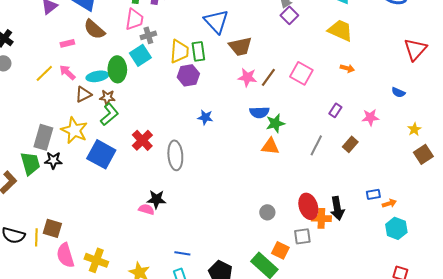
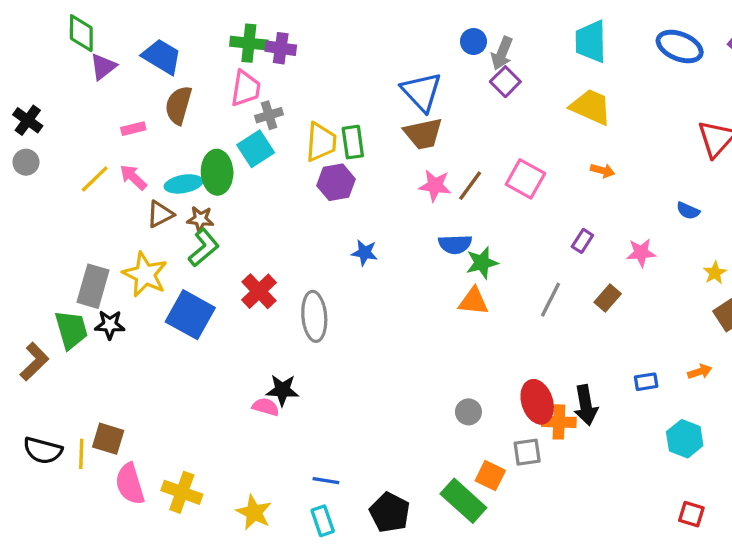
blue triangle: (216, 21) -> (422, 92), moved
brown semicircle: (94, 29) -> (179, 105), turned 65
orange arrow: (389, 203) -> (700, 372), moved

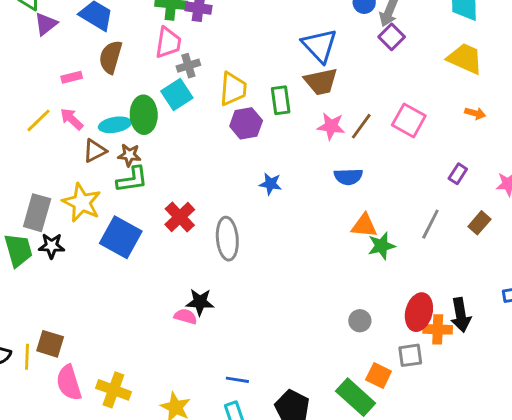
green rectangle: (353, 142) -> (281, 100), moved
green L-shape: (204, 248) -> (132, 180), turned 32
green star: (482, 263) -> (381, 246), moved
red ellipse: (537, 402) -> (419, 312), turned 33

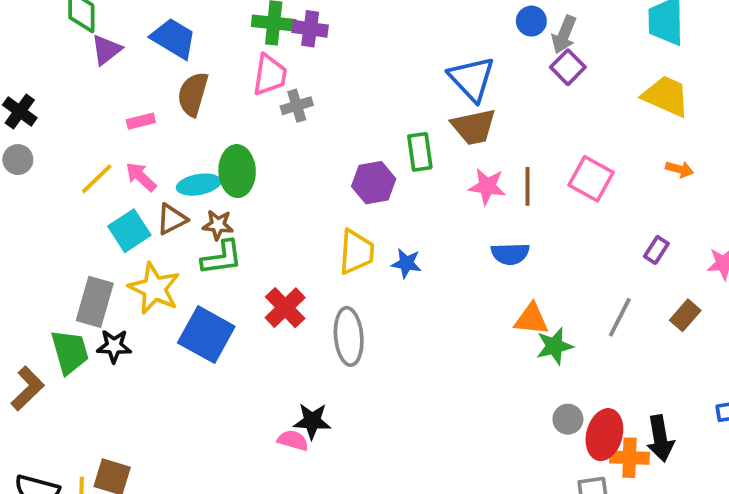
yellow trapezoid: (233, 89) -> (356, 252), moved
cyan square: (177, 95) -> (129, 231), moved
brown line: (361, 126) -> (528, 186), turned -36
gray circle: (360, 321) -> (568, 419), moved

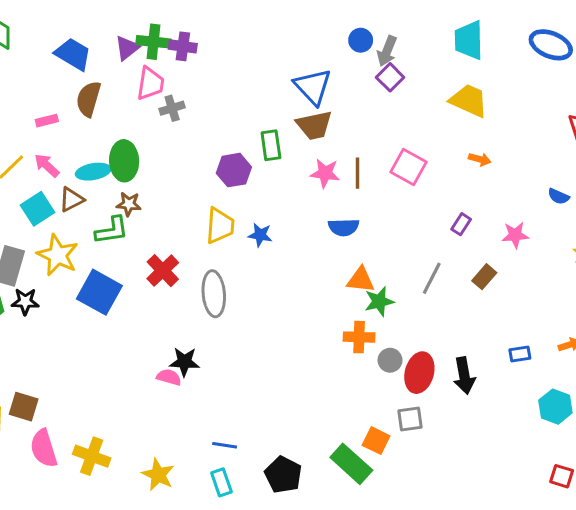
purple triangle: (106, 50) -> (127, 48), moved
brown star: (218, 225) -> (129, 204), moved
orange cross: (629, 458) -> (359, 337), moved

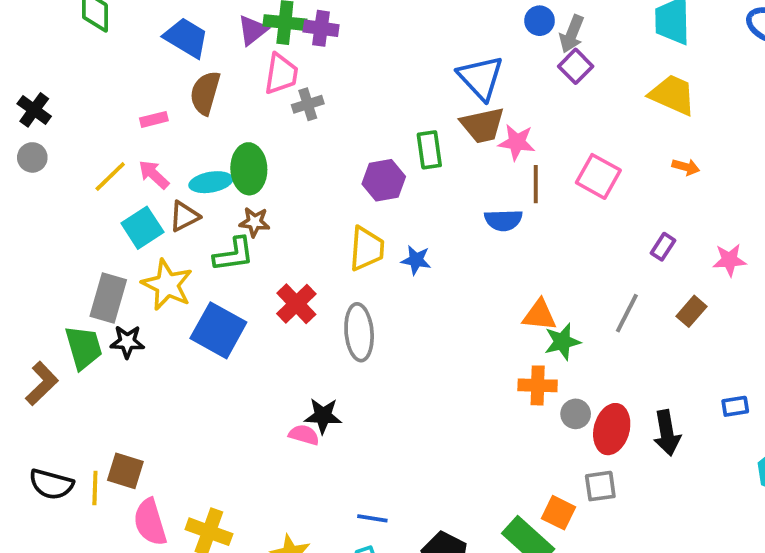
pink star: (325, 173) -> (517, 142), moved
blue semicircle: (344, 227) -> (503, 220), moved

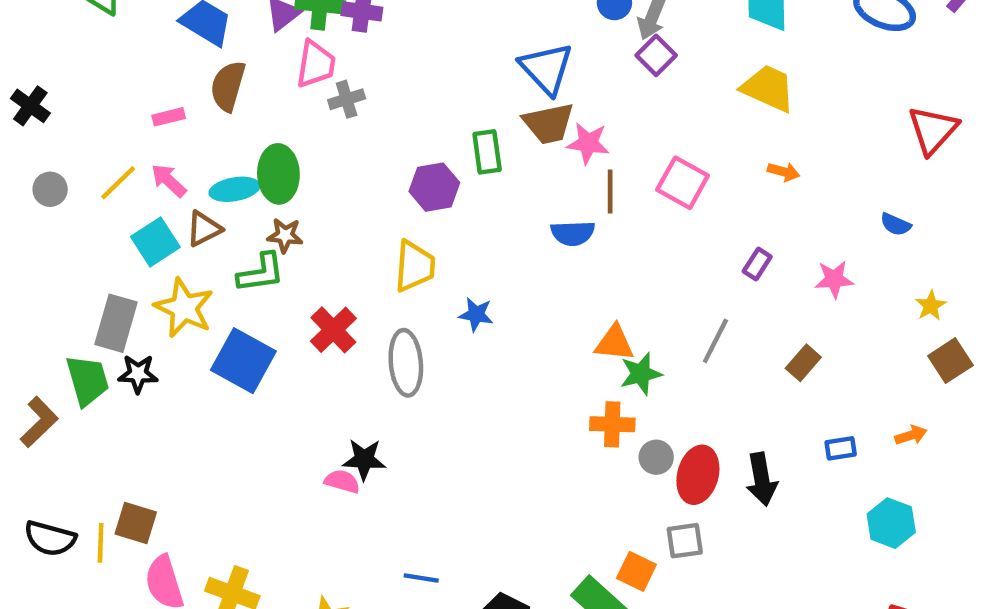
gray circle: (32, 157) -> (50, 189), moved
blue star: (416, 260) -> (476, 314), moved
brown rectangle: (691, 311) -> (803, 363), moved

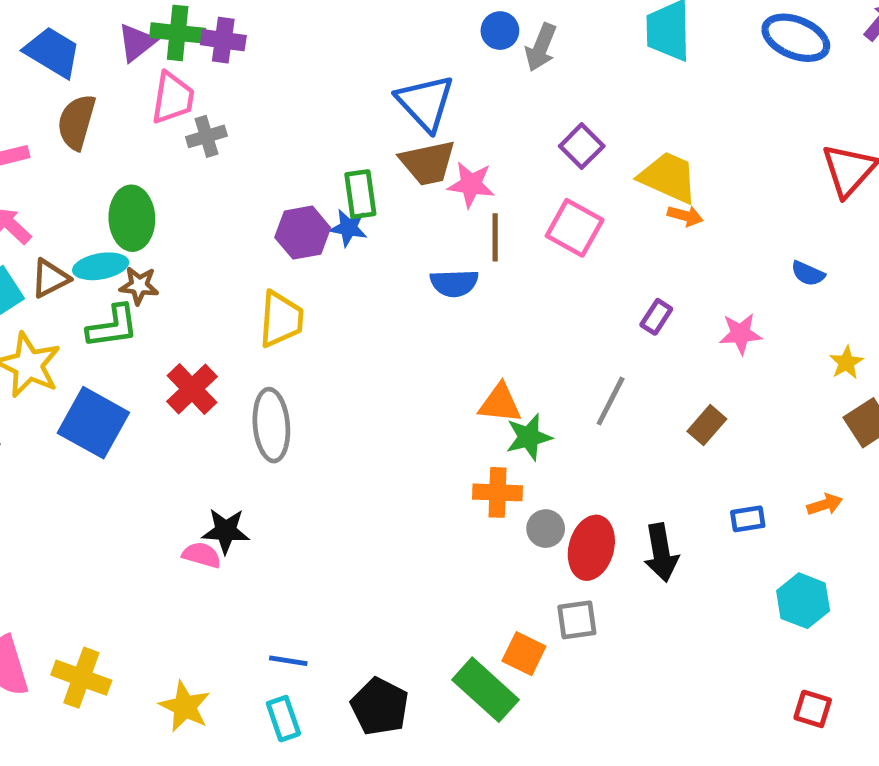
purple square: (656, 55) -> (582, 146), moved
yellow trapezoid: (768, 88) -> (668, 177), moved
cyan ellipse: (235, 189) -> (101, 266), moved
blue star: (476, 314) -> (348, 228), moved

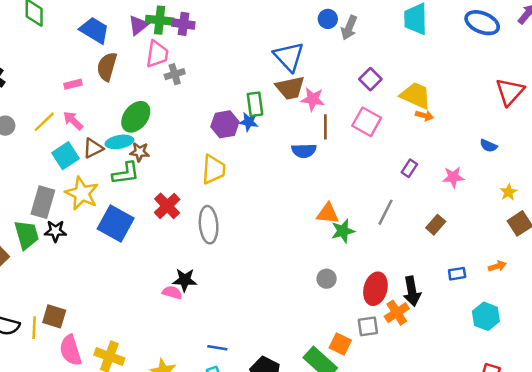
green ellipse: (132, 218) -> (136, 117), turned 40
orange cross: (498, 492) -> (397, 313), moved, turned -35
gray circle: (546, 529) -> (327, 279), moved

